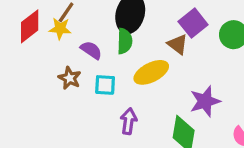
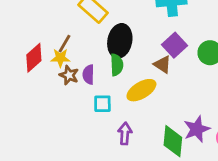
purple semicircle: (91, 50) -> (88, 75), turned -120
brown star: (70, 78) -> (69, 75), moved
purple star: (205, 101) -> (197, 129), moved

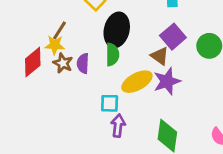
red diamond: (34, 58) -> (33, 62), moved
cyan square: (102, 104) -> (110, 103), moved
purple star: (197, 129) -> (167, 81), moved

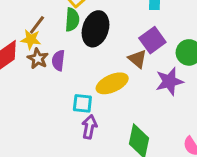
green semicircle: (112, 54) -> (72, 20), moved
purple star: (167, 81) -> (169, 81), moved

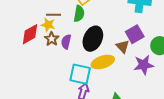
brown line: (37, 25) -> (53, 15), turned 48
black ellipse: (95, 29) -> (93, 39), moved
cyan square: (82, 103) -> (80, 74), size x1.5

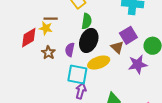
green semicircle: (79, 14) -> (87, 21), moved
brown star: (52, 39) -> (48, 53), moved
purple semicircle: (66, 42) -> (70, 50), moved

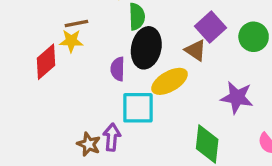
brown star: (48, 53) -> (89, 144), moved
purple star: (138, 64) -> (237, 97), moved, turned 30
purple arrow: (81, 91) -> (112, 137), moved

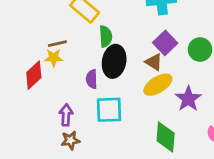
yellow ellipse: (170, 81) -> (158, 85), moved
purple star: (237, 97) -> (188, 99), turned 30
purple arrow: (112, 137) -> (66, 115), moved
brown star: (89, 144) -> (70, 140), turned -30

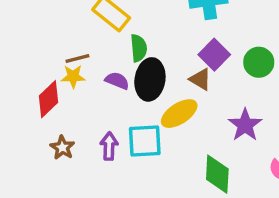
purple semicircle: (92, 79) -> (117, 81), moved, turned 114
yellow ellipse: (158, 85) -> (179, 114), moved
purple arrow: (66, 115) -> (109, 146), moved
brown star: (70, 140) -> (62, 148), moved, turned -30

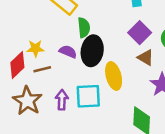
brown line: (77, 58) -> (42, 69), moved
brown triangle: (200, 79) -> (146, 57), moved
yellow ellipse: (179, 114) -> (114, 76), turned -72
brown star: (62, 148) -> (27, 101), size x1.6

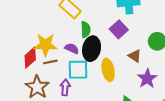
purple square: (140, 33) -> (119, 29), moved
yellow star: (35, 48) -> (46, 45), size x1.6
cyan square: (88, 96) -> (78, 70), moved

